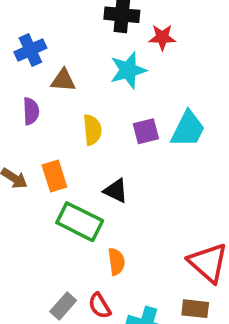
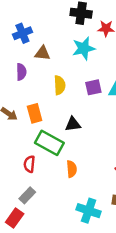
black triangle: (116, 191) -> (73, 124), turned -35
gray rectangle: (63, 306) -> (27, 195), moved
red semicircle: (100, 306) -> (29, 164), moved, turned 35

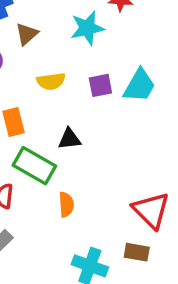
brown triangle: (42, 53) -> (27, 34), turned -49
yellow semicircle: (60, 85) -> (51, 81), turned 84

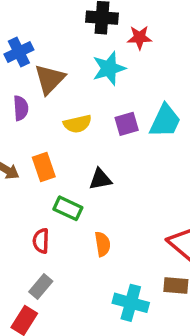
brown triangle: (27, 34) -> (50, 79), size x1.4
green rectangle: (34, 166) -> (68, 208), size x0.7

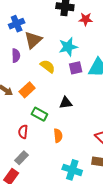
cyan star: (109, 68) -> (68, 47), moved
yellow semicircle: (77, 124) -> (48, 66), turned -133
orange rectangle: (44, 167) -> (27, 90), turned 63
black triangle: (100, 179) -> (66, 103), moved

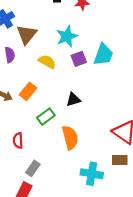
green rectangle: (39, 114) -> (46, 117), turned -56
red semicircle: (23, 132) -> (18, 141), moved
orange semicircle: (58, 136) -> (70, 138), size x1.5

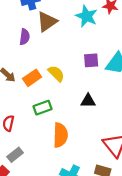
cyan star: (67, 36) -> (86, 16), moved, turned 30
yellow semicircle: (47, 62) -> (56, 73), moved
black triangle: (73, 99) -> (88, 101), moved

